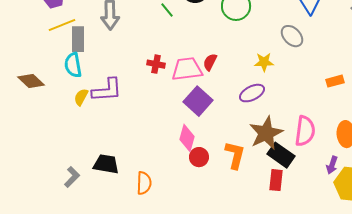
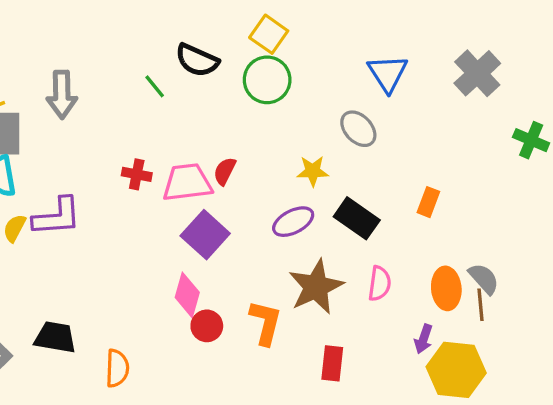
orange rectangle: (335, 81) -> (428, 202), turned -54
pink semicircle: (305, 131) -> (380, 284), size x0.7
black rectangle: (281, 155) -> (357, 218), moved

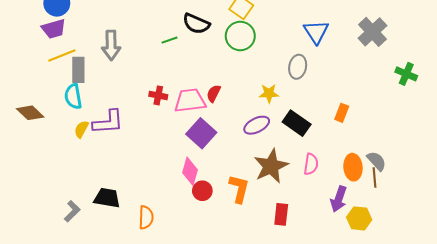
green line: (155, 86) -> (170, 40), turned -70
gray ellipse: (358, 129) -> (298, 67), turned 55
purple arrow: (424, 339) -> (339, 199), size x1.4
yellow hexagon: (456, 370) -> (359, 218), size x0.7

